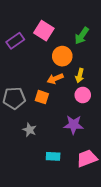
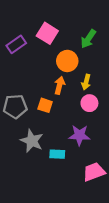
orange arrow: (55, 79) -> (59, 85), turned 126
gray star: (30, 130) -> (32, 141), size x1.5
cyan rectangle: (53, 156) -> (57, 154), moved

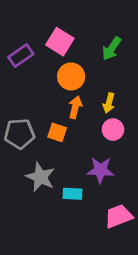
orange circle: (67, 61) -> (71, 76), moved

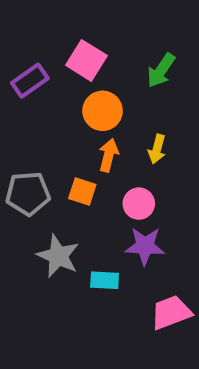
pink circle: (113, 130) -> (139, 204), moved

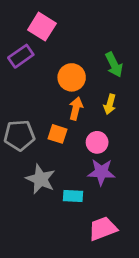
pink square: (86, 60) -> (42, 27), moved
green arrow: (161, 70) -> (114, 65), moved, turned -60
pink trapezoid: (171, 312) -> (103, 229), moved

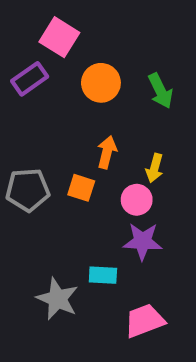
orange circle: (72, 77) -> (101, 83), moved
yellow arrow: (110, 104) -> (154, 168), moved
gray star: (41, 179) -> (57, 299), moved

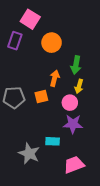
purple rectangle: (30, 79) -> (15, 41), turned -36
green arrow: (160, 91) -> (76, 65), moved, turned 36
orange square: (81, 188) -> (41, 97), turned -32

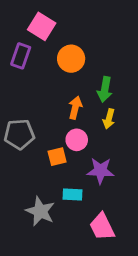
orange square: (41, 97) -> (57, 157), moved
pink circle: (70, 103) -> (77, 140), moved
pink trapezoid: (74, 165) -> (102, 227), turned -95

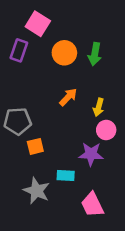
green arrow: (105, 89) -> (95, 54), moved
orange arrow: (75, 108) -> (68, 97), turned 30
pink circle: (77, 140) -> (106, 130), moved
orange square: (57, 157) -> (35, 146), moved

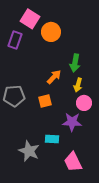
orange circle: (64, 53) -> (51, 32), moved
green arrow: (95, 54) -> (75, 63), moved
orange square: (35, 146) -> (45, 101), moved

